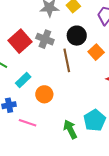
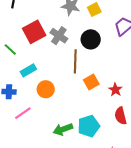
orange square: (96, 52) -> (91, 82), moved
pink line: (28, 123) -> (23, 113), turned -66
green arrow: (70, 129) -> (63, 129), turned -96

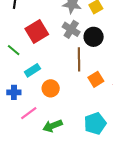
gray cross: (59, 36) -> (71, 29), moved
green arrow: (63, 129) -> (53, 126), moved

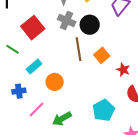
orange square: (96, 79) -> (102, 55), moved

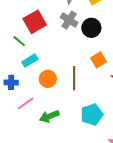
green line: (12, 49) -> (19, 41), moved
brown line: (78, 49) -> (74, 78), moved

